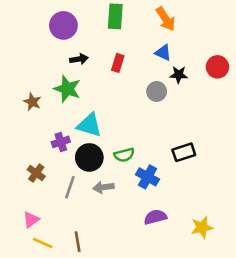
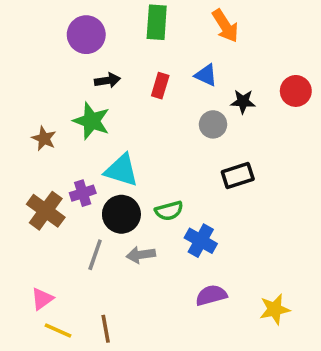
blue triangle: (163, 53) -> (206, 75), moved
black rectangle: (184, 152) -> (238, 176), moved
brown cross: (36, 173) -> (46, 211), moved, size x1.5

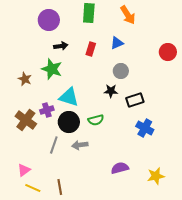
blue triangle: (206, 75) -> (117, 43), turned -48
black star: (243, 102) -> (111, 91), moved
blue cross: (201, 241) -> (145, 128), moved

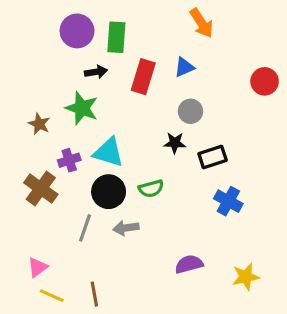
green rectangle: (89, 13) -> (116, 37), moved
red rectangle: (91, 49) -> (143, 77), size x1.5
purple cross: (47, 110) -> (69, 160), moved

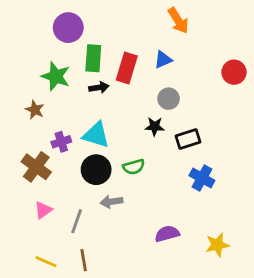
green rectangle: (116, 37) -> (93, 58), moved
black arrow: (96, 72) -> (99, 87), moved
green star: (82, 108) -> (56, 76), moved
gray line: (85, 228) -> (77, 221), moved
pink triangle: (38, 267) -> (43, 210), moved

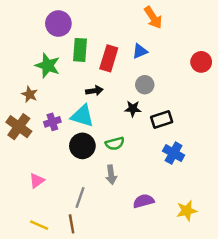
black arrow: (99, 87) -> (94, 91), moved
brown cross: (36, 167) -> (19, 127), moved
gray arrow: (111, 202) -> (111, 175), moved, turned -90
gray line: (77, 221) -> (80, 197), moved

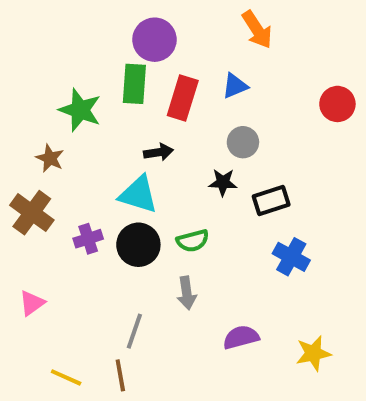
purple circle: (58, 24) -> (154, 40), moved
purple cross: (52, 122) -> (88, 239), moved
pink triangle: (37, 181) -> (32, 303), moved

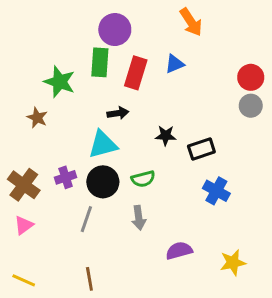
gray circle: (243, 142) -> (251, 106), moved
cyan triangle: (138, 194) -> (103, 145), turned -32
brown cross: (32, 213) -> (24, 185), moved
gray line: (134, 331) -> (86, 219), moved
yellow line: (66, 377) -> (24, 280), moved

